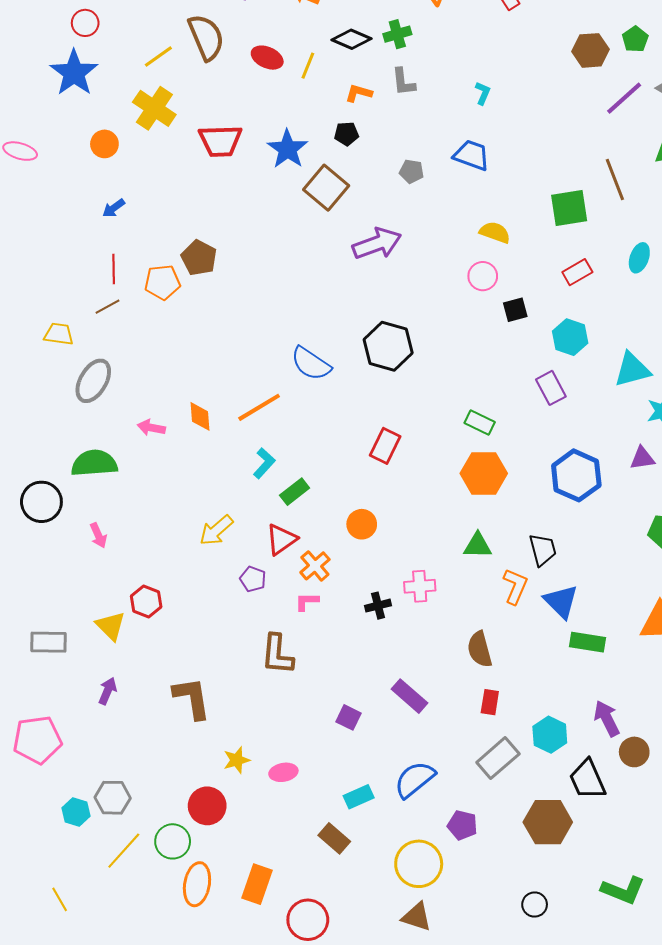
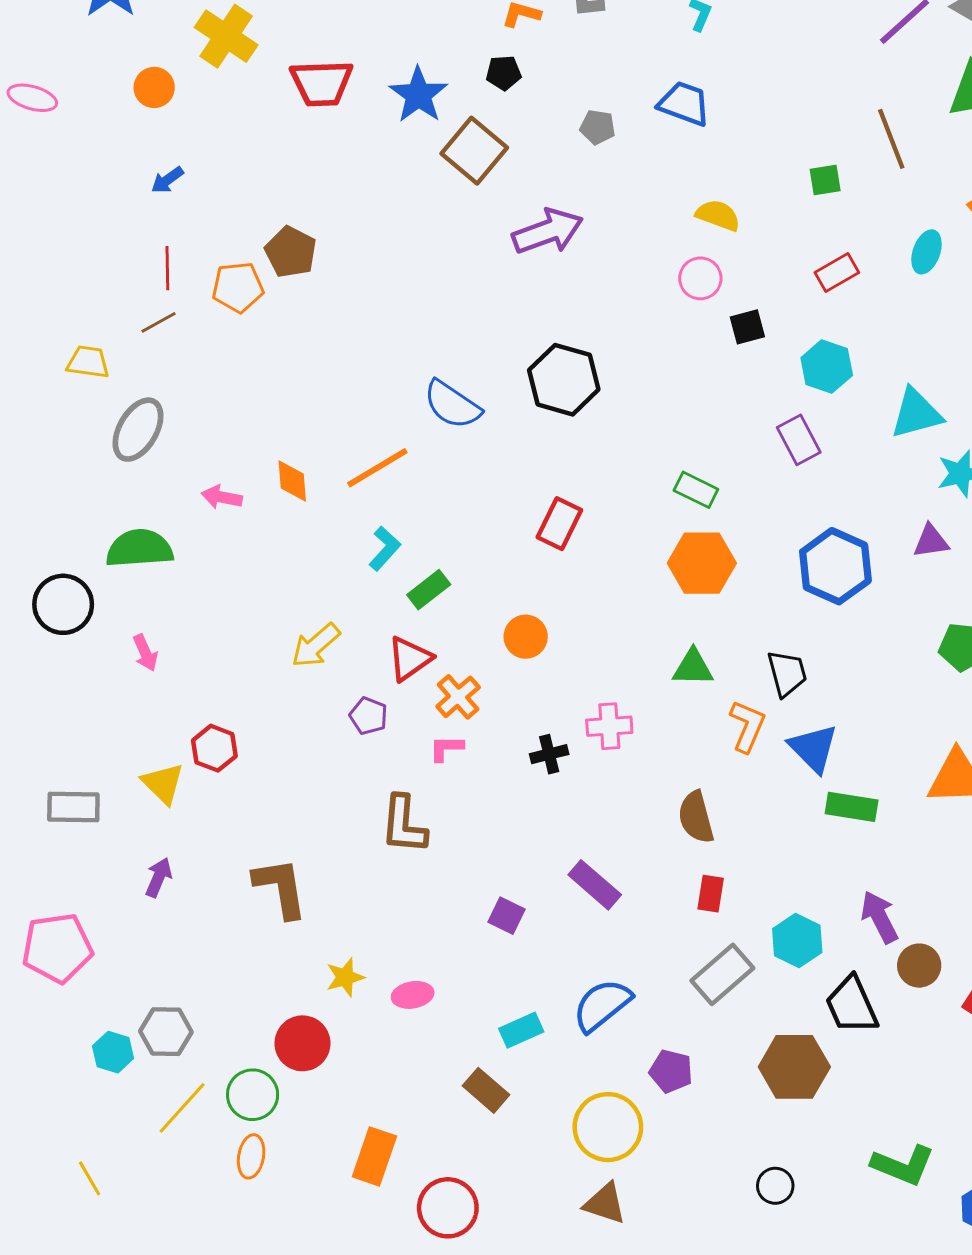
green square: (569, 208) -> (825, 180), size x0.6
orange ellipse: (197, 884) -> (251, 1156), moved, size x0.7

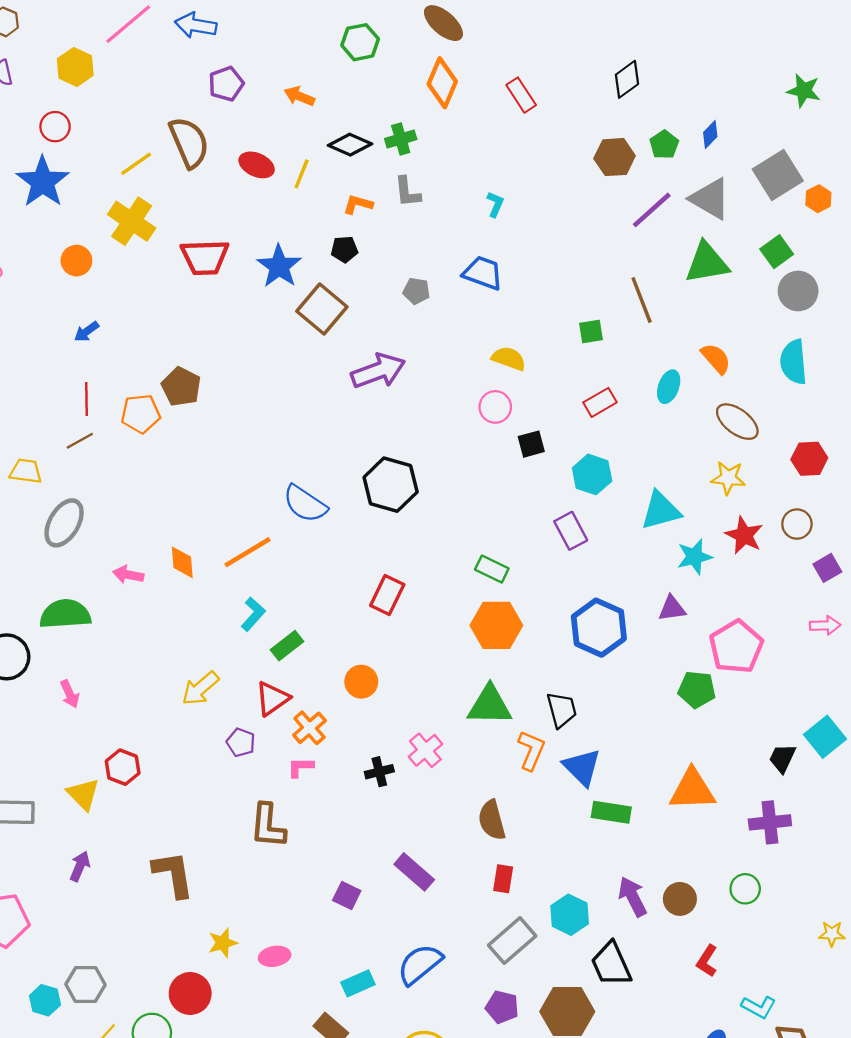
green triangle: (693, 667) -> (490, 705), size x1.4
pink cross: (609, 726) -> (425, 750), turned -36
brown circle: (919, 966) -> (680, 899), moved
purple pentagon: (671, 1071) -> (502, 1007), moved

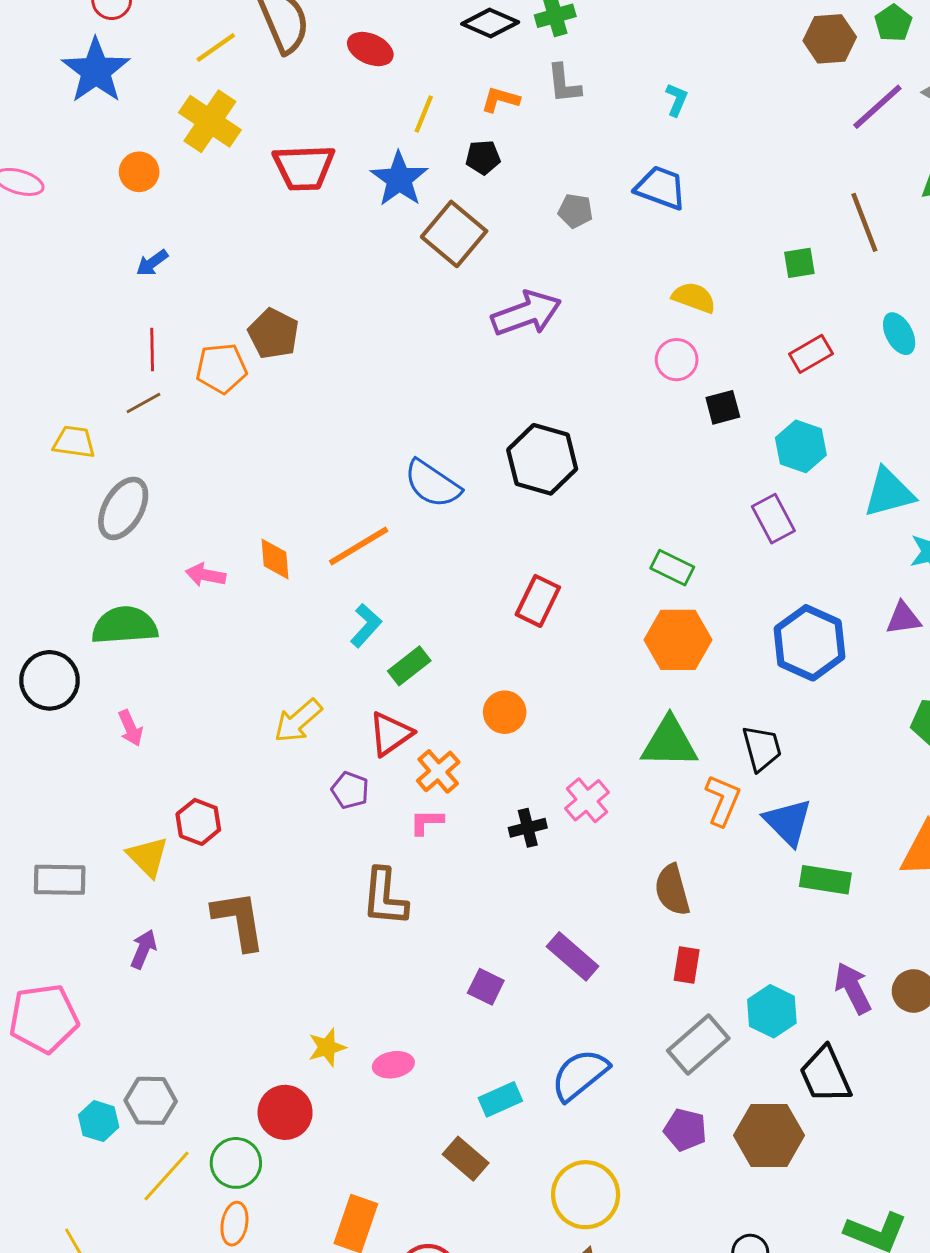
yellow line: (302, 174) -> (424, 114), moved
cyan ellipse: (669, 387) -> (899, 334), turned -48
brown L-shape: (173, 874) -> (239, 920), moved

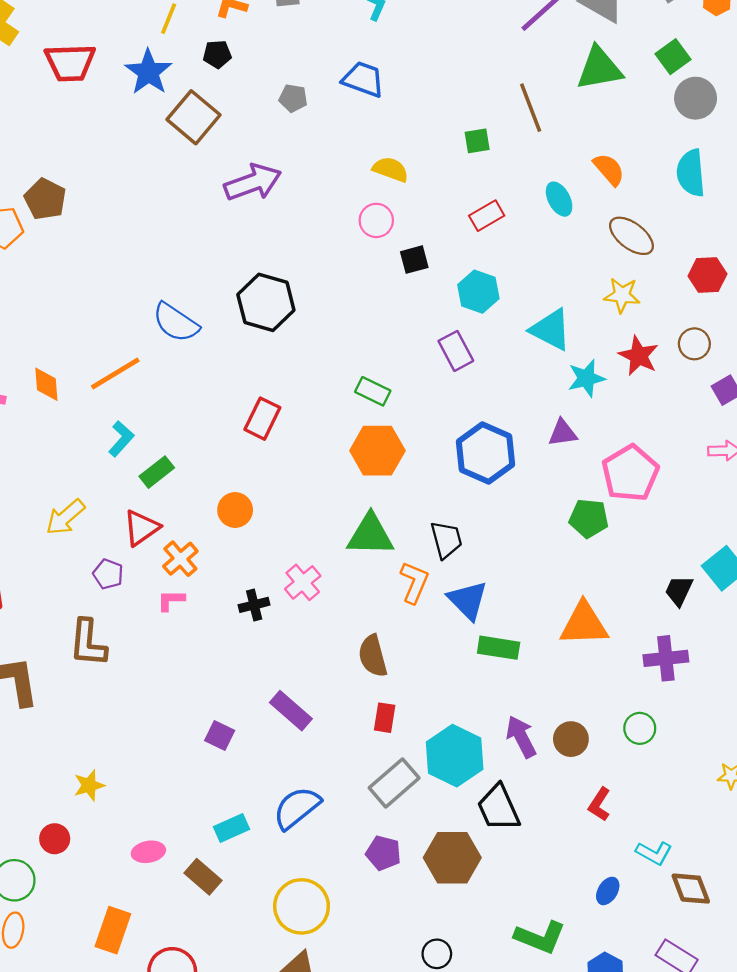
cyan triangle: (889, 493) -> (551, 330), turned 42
brown L-shape: (385, 897) -> (88, 643), moved
cyan hexagon: (772, 1011) -> (455, 756), size x1.4
pink ellipse: (393, 1065) -> (148, 852), moved
red circle: (285, 1112) -> (55, 839), size x0.7

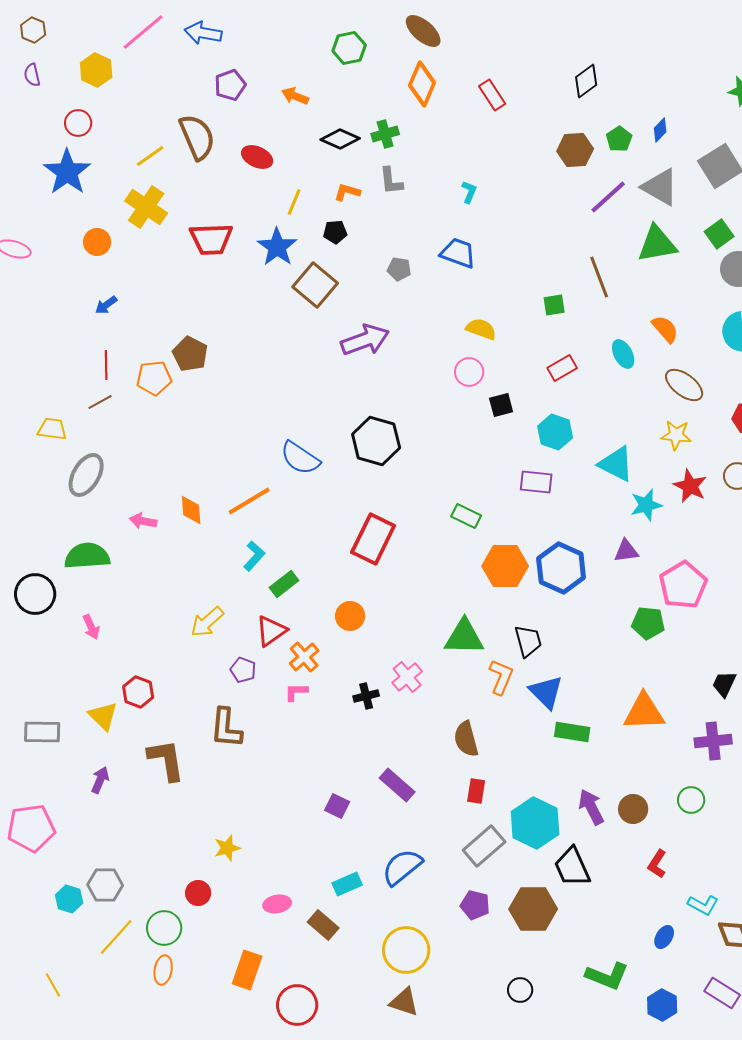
purple rectangle: (456, 351) -> (536, 482), turned -56
red rectangle: (262, 419) -> (373, 539), size x1.4
orange hexagon: (377, 451) -> (505, 566), moved

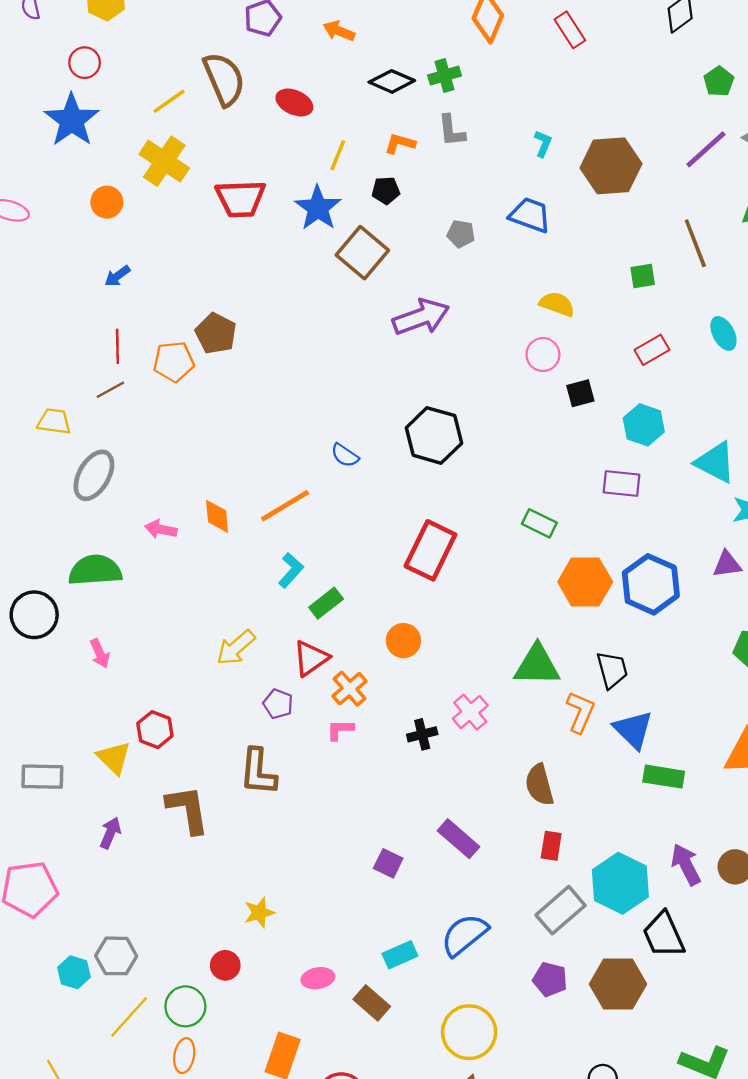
brown hexagon: (575, 150) -> (611, 166), moved, size x1.4
blue semicircle: (300, 458) -> (345, 455), size x0.6

